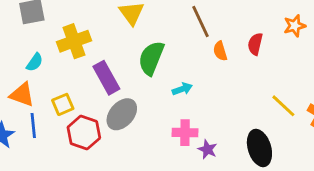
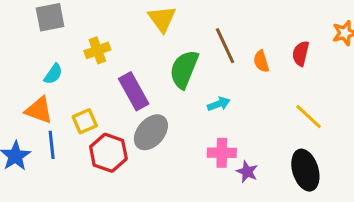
brown line: (200, 22) -> (225, 46), moved
yellow cross: (74, 41) -> (97, 50), size x0.7
yellow line: (283, 106) -> (309, 117), moved

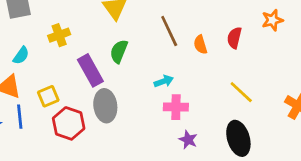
green semicircle: (184, 69) -> (119, 51), moved, size x0.7
gray ellipse: (151, 132) -> (105, 106), turned -48
pink cross: (222, 153) -> (176, 107), moved

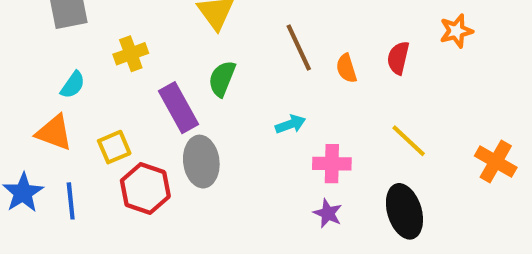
pink cross: (176, 107) -> (332, 164), moved
blue line: (20, 117) -> (71, 201), moved

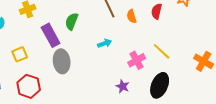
pink cross: (332, 164) -> (137, 60), moved, turned -30
red hexagon: (145, 189) -> (29, 86), moved
black ellipse: (404, 211) -> (160, 85), turned 40

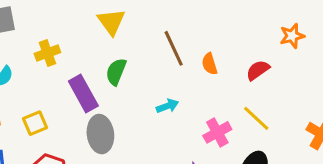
red semicircle: (157, 11) -> (258, 70), moved, turned 42

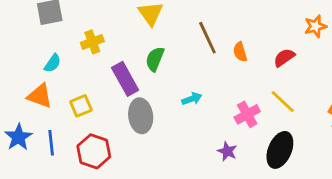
cyan arrow: (167, 106) -> (192, 99), moved

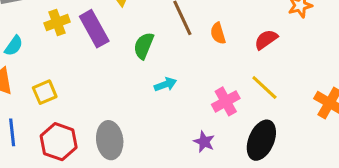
green semicircle: (155, 59) -> (144, 46), moved
purple rectangle: (125, 79) -> (94, 29), moved
gray ellipse: (141, 116) -> (110, 140), moved

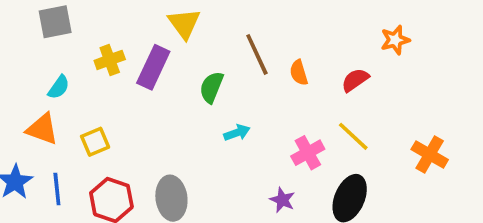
purple rectangle: (94, 29) -> (153, 67), turned 54

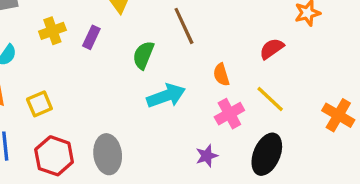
purple rectangle: (153, 67) -> (91, 37), size x0.6
orange semicircle: (299, 73) -> (221, 75), moved
cyan arrow: (237, 133) -> (166, 96), size x1.6
purple star: (282, 200) -> (207, 156), turned 30

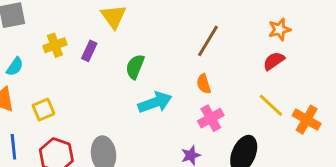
brown line: (184, 26) -> (208, 41), moved, turned 56
red semicircle: (272, 49) -> (274, 61), moved
yellow line: (270, 99) -> (271, 105), moved

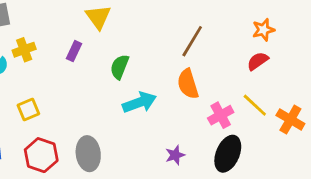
yellow cross: (55, 45) -> (24, 50), moved
orange semicircle: (204, 84) -> (188, 84), size x1.5
pink cross: (211, 118) -> (221, 115), moved

